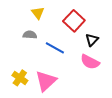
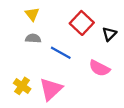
yellow triangle: (38, 13) -> (32, 14), moved
black triangle: (92, 40) -> (109, 34), moved

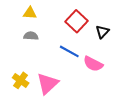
yellow triangle: (32, 14) -> (30, 13), turned -48
blue line: (61, 53) -> (69, 51), moved

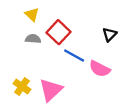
yellow triangle: (30, 13) -> (32, 14), turned 40
red square: (77, 21) -> (59, 32), moved

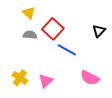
pink semicircle: (100, 69) -> (90, 78), moved
pink triangle: (51, 90) -> (46, 81), size x0.7

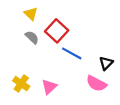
black triangle: (99, 31) -> (106, 63), moved
gray semicircle: (30, 35) -> (32, 37), turned 40

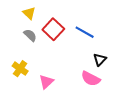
blue line: (72, 53) -> (85, 32), moved
yellow cross: (21, 84) -> (20, 69), moved

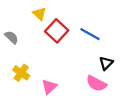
yellow triangle: (29, 13) -> (39, 14), moved
gray semicircle: (30, 35) -> (12, 37), moved

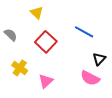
red square: (57, 31) -> (46, 42), moved

